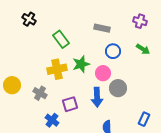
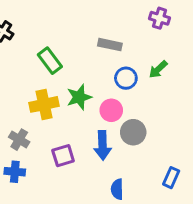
purple cross: (140, 21) -> (160, 18), moved
green arrow: (143, 49) -> (158, 69), moved, turned 104
blue cross: (52, 120) -> (15, 172), moved, turned -32

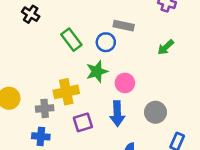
blue circle: (126, 78) -> (106, 42), moved
yellow cross: (44, 104) -> (66, 92), moved
gray circle: (133, 132) -> (155, 112), moved
gray cross: (19, 140) -> (45, 108), turned -36

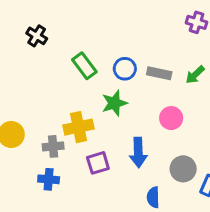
gray rectangle: (124, 26) -> (159, 73), moved
pink circle: (125, 83) -> (171, 118), moved
gray circle: (155, 112) -> (183, 169), moved

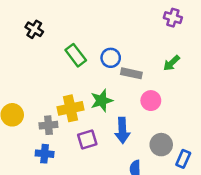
gray rectangle: (159, 73) -> (131, 73), moved
green star: (114, 103) -> (102, 101), moved

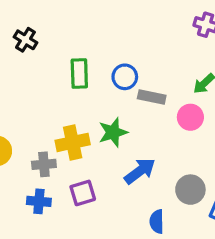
green rectangle: (76, 55) -> (79, 73), turned 35
pink circle: (151, 101) -> (190, 117), moved
blue arrow: (122, 130) -> (140, 171), turned -125
purple square: (87, 139) -> (83, 193), moved

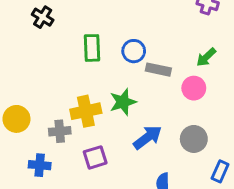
gray circle: (190, 190) -> (194, 139), moved
blue cross: (39, 201) -> (40, 165), moved

